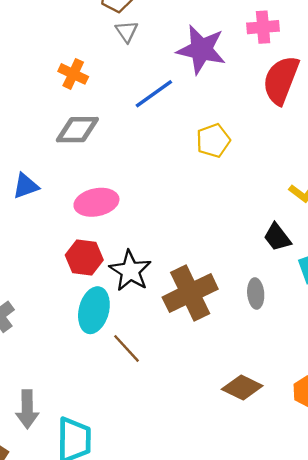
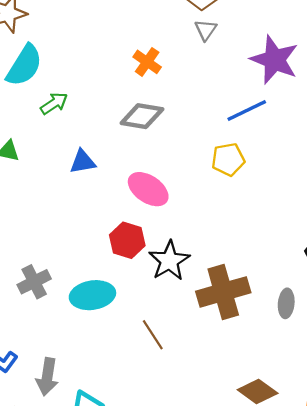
blue line: (154, 94) -> (247, 110), moved
yellow pentagon: (213, 141) -> (228, 159), moved
pink ellipse: (96, 202) -> (148, 189), turned 36
cyan ellipse: (94, 310) -> (92, 295), moved, turned 57

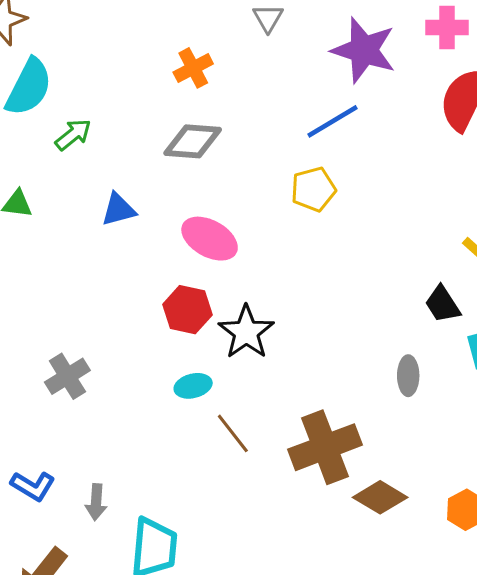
orange cross: (147, 62) -> (193, 68), turned 32
brown cross: (223, 292) -> (325, 447), moved
cyan ellipse: (92, 295) -> (193, 386), moved, size x0.6
gray arrow: (47, 377) -> (96, 502), size x0.7

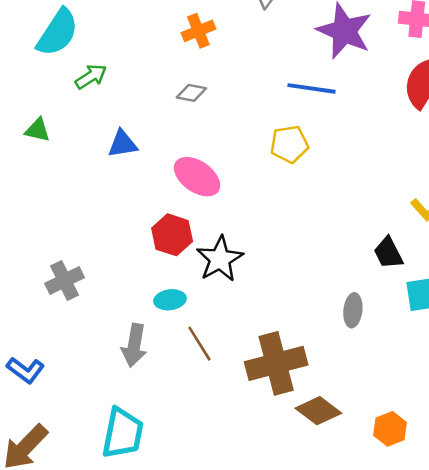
blue line: (333, 121) -> (311, 88), turned 33
gray diamond: (193, 141) -> (191, 93), size x0.6
gray arrow: (96, 502) -> (134, 345), moved, size x1.4

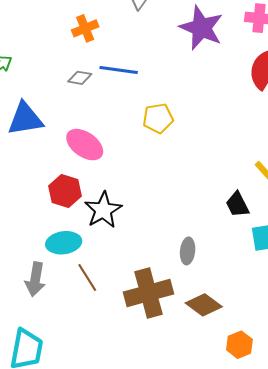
blue line: (311, 88) -> (119, 70), moved
blue triangle: (123, 144) -> (25, 119), size x1.5
cyan ellipse: (170, 300) -> (64, 243), size x1.4
gray ellipse: (353, 310) -> (188, 251), moved
brown diamond: (318, 411) -> (204, 305), moved

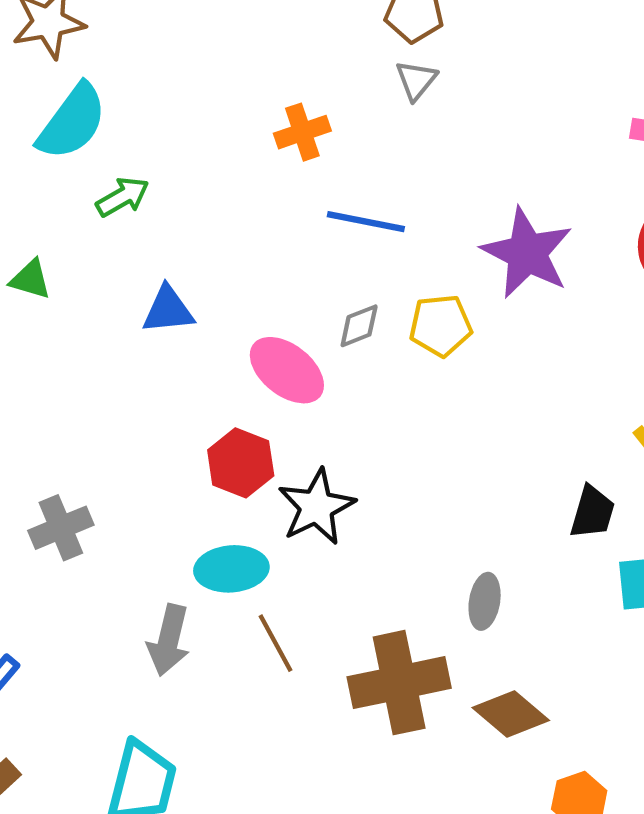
purple star: (201, 28) -> (527, 253), moved
gray diamond: (80, 78) -> (359, 326), moved, turned -35
blue triangle: (25, 119) -> (168, 310), size x0.7
black trapezoid: (237, 204) -> (592, 512), turned -140

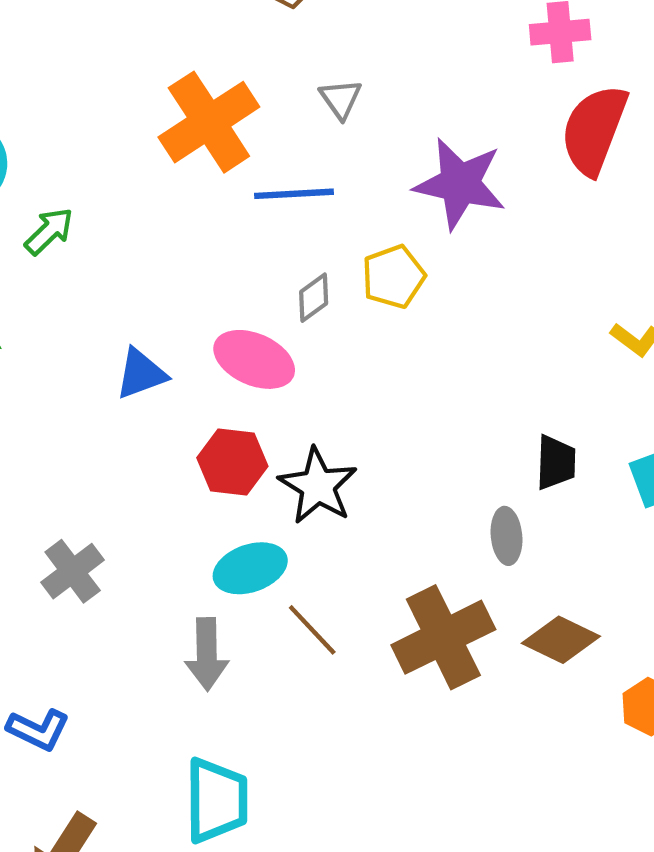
gray triangle: (416, 80) -> (341, 99), moved
orange cross: (302, 132) -> (209, 122), size x1.8
blue triangle: (168, 310) -> (141, 374), moved
black trapezoid: (592, 512) -> (556, 462), moved

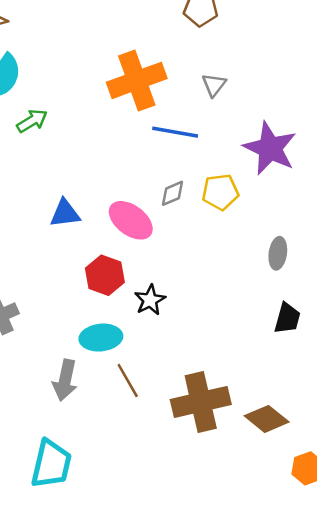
black star: (318, 486) -> (150, 300), size x0.7
gray ellipse: (507, 536) -> (278, 253), moved

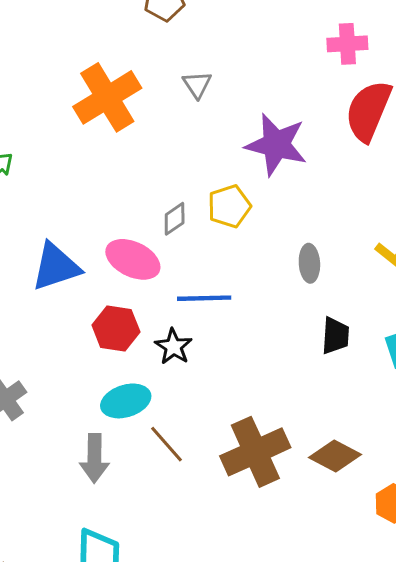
blue line: (175, 132) -> (204, 298), moved
blue triangle: (65, 213) -> (56, 267), size x1.4

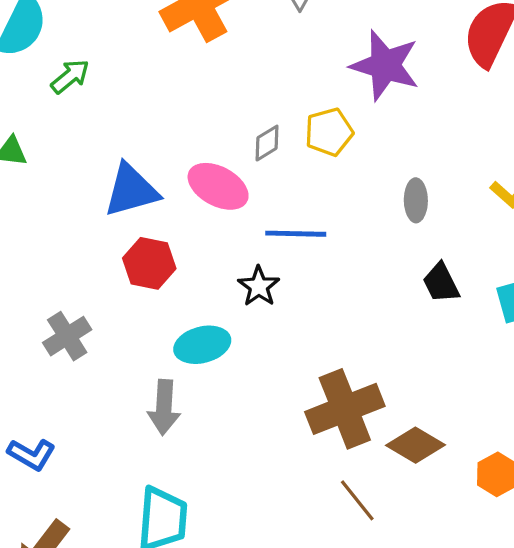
red hexagon: (116, 329) -> (149, 263), moved
black trapezoid: (335, 336) -> (441, 283), turned 147
brown line: (167, 444) -> (357, 500), moved
brown diamond: (335, 456) -> (415, 445), moved

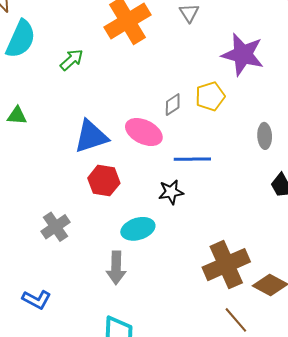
green arrow: (70, 76) -> (72, 60), moved
black star: (259, 286) -> (171, 192), turned 30

